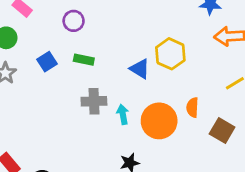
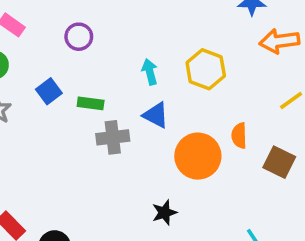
green rectangle: (84, 60) -> (91, 103), moved
blue triangle: (140, 69) -> (156, 115), moved
cyan arrow: (123, 114) -> (150, 72), moved

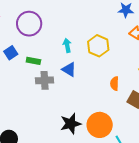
purple circle: (79, 37) -> (29, 24), size x1.6
orange circle: (198, 156) -> (100, 125), moved
black star: (164, 213) -> (71, 124), size x1.5

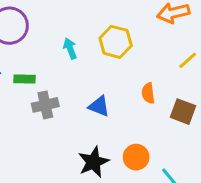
blue triangle: (69, 69) -> (99, 106), moved
orange circle: (100, 125) -> (136, 157), size x0.7

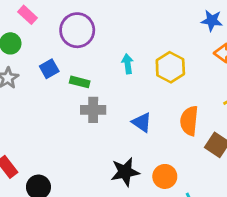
orange semicircle: (148, 93) -> (189, 121), size x1.5

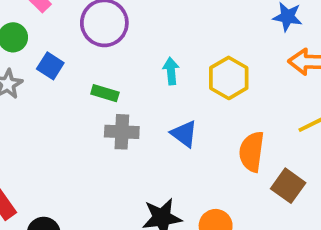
blue square: (49, 69) -> (50, 66), moved, turned -30
blue triangle: (142, 122) -> (184, 134), moved

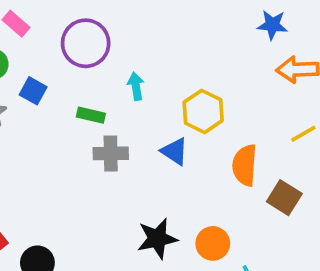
cyan arrow: (171, 71) -> (136, 86), moved
yellow hexagon: (229, 78) -> (203, 111), moved

